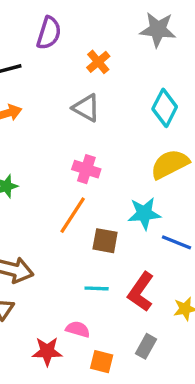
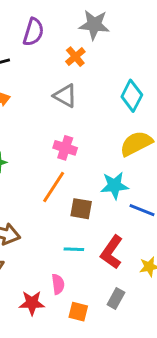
gray star: (158, 30) -> (94, 25), moved
pink semicircle: (78, 329) -> (58, 284), turned 66

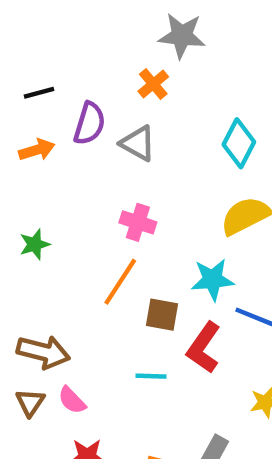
purple semicircle: (33, 32) -> (90, 124), moved
red L-shape: (112, 252) -> (204, 348), moved
pink semicircle: (58, 284) -> (72, 400), moved, turned 144

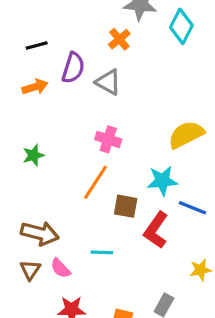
cyan diamond: (239, 143) -> (181, 26), moved
cyan line: (151, 376) -> (102, 252), moved

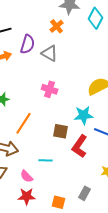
orange line: (95, 182) -> (24, 123), moved
pink semicircle: (60, 268) -> (27, 176), moved

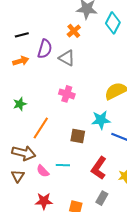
red L-shape: (80, 146) -> (99, 168), moved
pink semicircle: (27, 176) -> (43, 171), moved

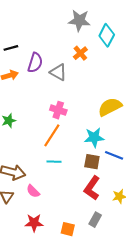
orange cross: (74, 31) -> (80, 53), moved
orange line: (41, 128) -> (52, 135), moved
brown square: (78, 136) -> (92, 162), moved
cyan line: (63, 165) -> (54, 162), moved

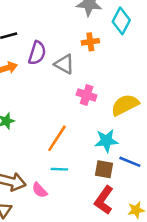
orange cross: (80, 53) -> (90, 42), turned 32
pink cross: (58, 110) -> (87, 95), moved
pink semicircle: (33, 191) -> (40, 190), moved

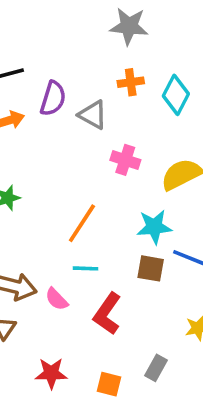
cyan diamond: (121, 21) -> (176, 95), moved
red L-shape: (104, 200) -> (107, 314), moved

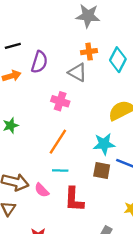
gray triangle: (93, 115) -> (77, 72), moved
pink cross: (125, 160) -> (60, 101), moved
red L-shape: (107, 314) -> (74, 199), turned -32

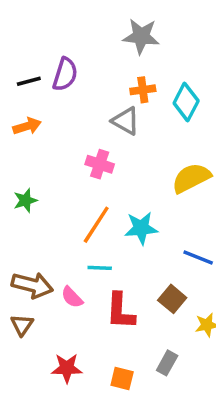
purple semicircle: (39, 62) -> (65, 74), moved
cyan star: (104, 144) -> (141, 228), moved
brown square: (102, 171) -> (172, 299), moved, turned 30

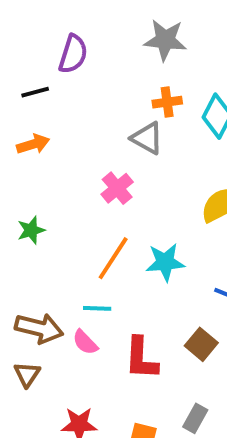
purple semicircle: (65, 74) -> (73, 54), moved
pink cross: (100, 164) -> (117, 188), turned 32
cyan line: (100, 268) -> (97, 308), moved

